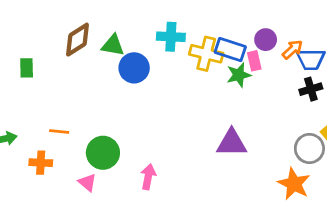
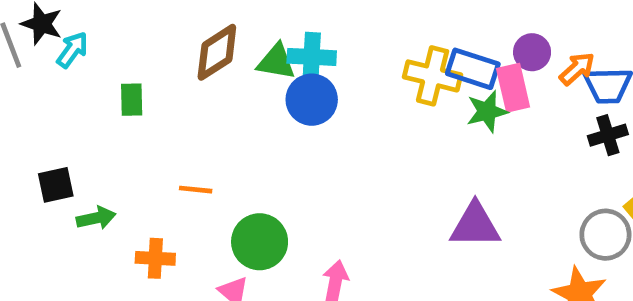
cyan cross: (171, 37) -> (312, 57), moved
pink rectangle: (254, 61) -> (513, 88), size x1.4
orange line: (59, 132) -> (196, 190), moved

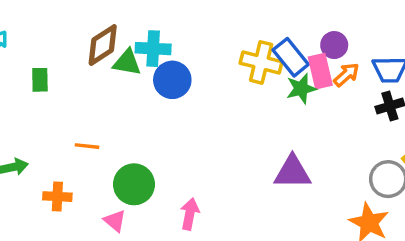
cyan cross: (312, 57) -> (153, 49), moved
green triangle: (276, 62) -> (127, 62), moved
blue rectangle: (473, 69) -> (291, 57), turned 33
orange arrow: (577, 69) -> (346, 75), moved

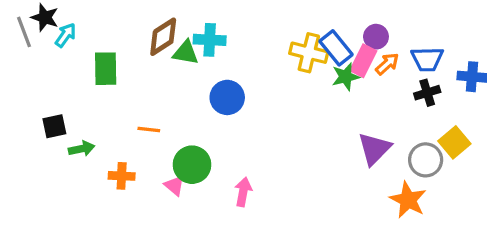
pink rectangle: (320, 71) -> (363, 61), turned 40
green rectangle: (40, 80) -> (106, 69), size x1.5
blue circle: (172, 80) -> (227, 97), moved
purple triangle: (292, 172) -> (374, 149), moved, turned -45
pink triangle: (115, 221) -> (174, 185), moved

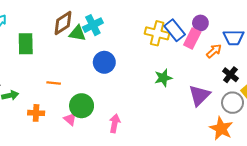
cyan cross: (210, 40) -> (93, 25), turned -30
orange arrow: (387, 64) -> (214, 51), moved
green star: (346, 77) -> (163, 78), moved
black cross: (427, 93) -> (230, 75), moved, turned -35

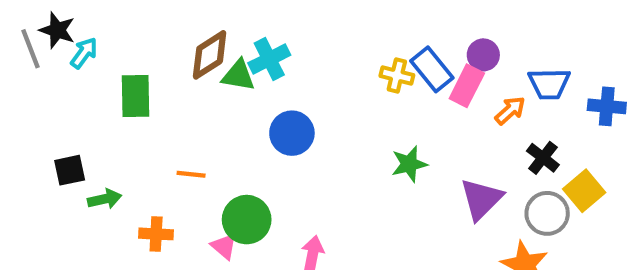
yellow cross: (157, 33) -> (397, 76), size x0.7

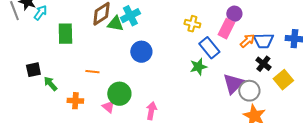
blue rectangle: (432, 69) -> (209, 48), moved
blue trapezoid: (549, 84) -> (263, 41), moved
green arrow: (105, 199) -> (50, 84), turned -119
gray circle: (547, 213) -> (249, 91), moved

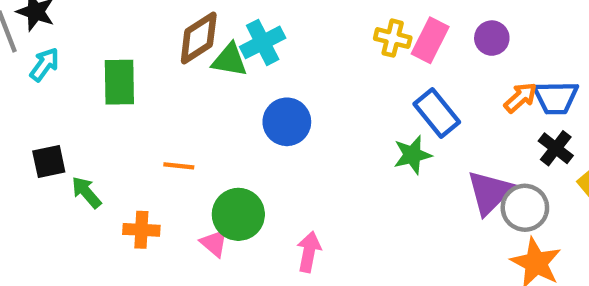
cyan arrow: (40, 13) -> (44, 64), moved
yellow cross: (192, 24) -> (393, 38), moved
pink rectangle: (226, 29) -> (430, 40), moved

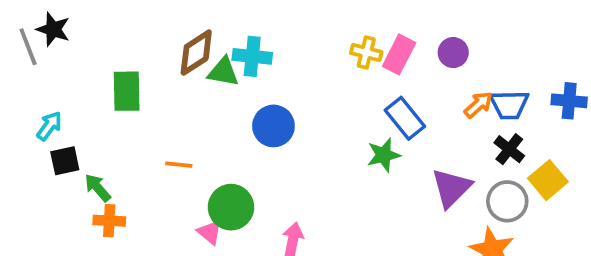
cyan cross: (263, 42) -> (252, 56), turned 33
cyan arrow: (44, 64) -> (49, 126), moved
gray circle: (525, 208) -> (507, 201), moved
orange cross: (141, 230) -> (109, 221), moved

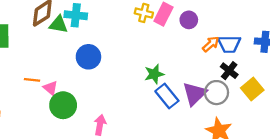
purple circle: (453, 53) -> (189, 20), moved
blue rectangle: (405, 118) -> (167, 96), moved
gray circle: (507, 201) -> (216, 93), moved
pink triangle: (210, 232) -> (50, 88), moved

